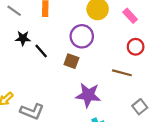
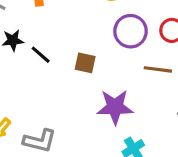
purple circle: (82, 36) -> (131, 31), moved

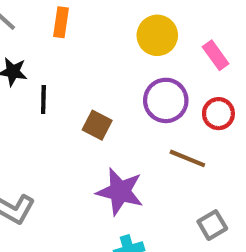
black line: (41, 55) -> (43, 99), turned 35

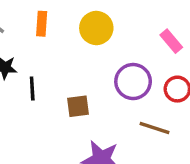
yellow circle: (157, 35) -> (96, 28), moved
brown square: (97, 125) -> (78, 106), turned -30

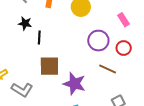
brown square: (78, 106) -> (49, 66), moved, size x1.5

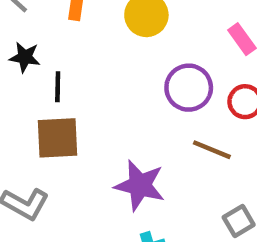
brown square: (49, 66) -> (57, 138), moved

